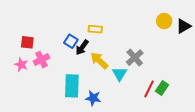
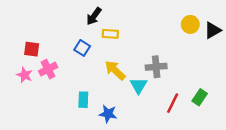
black arrow: (82, 47) -> (94, 16), moved
gray cross: (135, 58) -> (156, 67), turned 36
cyan rectangle: (72, 86) -> (83, 100), size x0.6
green rectangle: (162, 88) -> (200, 97), moved

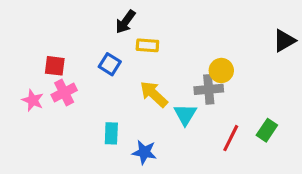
yellow circle: (190, 24) -> (221, 71), moved
red square: (32, 49) -> (55, 66), moved

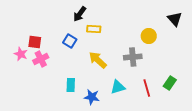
black triangle: (284, 41) -> (175, 19), moved, turned -42
yellow circle: (221, 71) -> (149, 36), moved
pink star: (33, 100) -> (21, 54), moved
cyan triangle: (185, 114) -> (118, 87), moved, turned 42
red line: (231, 138) -> (147, 88), turned -42

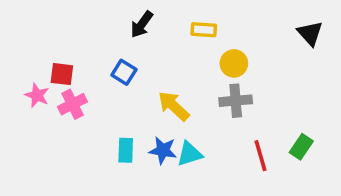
yellow rectangle: (94, 29) -> (204, 30), moved
yellow circle: (149, 36) -> (234, 63), moved
cyan triangle: (118, 87) -> (190, 154), moved
blue star: (92, 97) -> (163, 150), moved

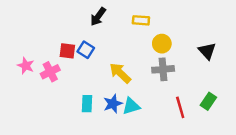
black triangle: (310, 33) -> (207, 51), moved
red square: (62, 74) -> (67, 51), moved
blue star: (163, 150) -> (113, 104), turned -30

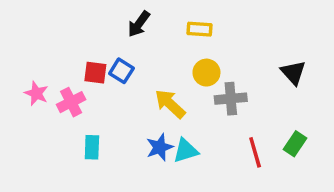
yellow circle: (162, 44) -> (206, 73), moved
cyan rectangle: (87, 104) -> (92, 147), moved

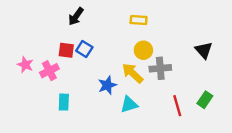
black arrow: (139, 24) -> (76, 16), moved
yellow arrow: (170, 104) -> (133, 73), moved
blue star: (160, 147) -> (107, 85), moved

